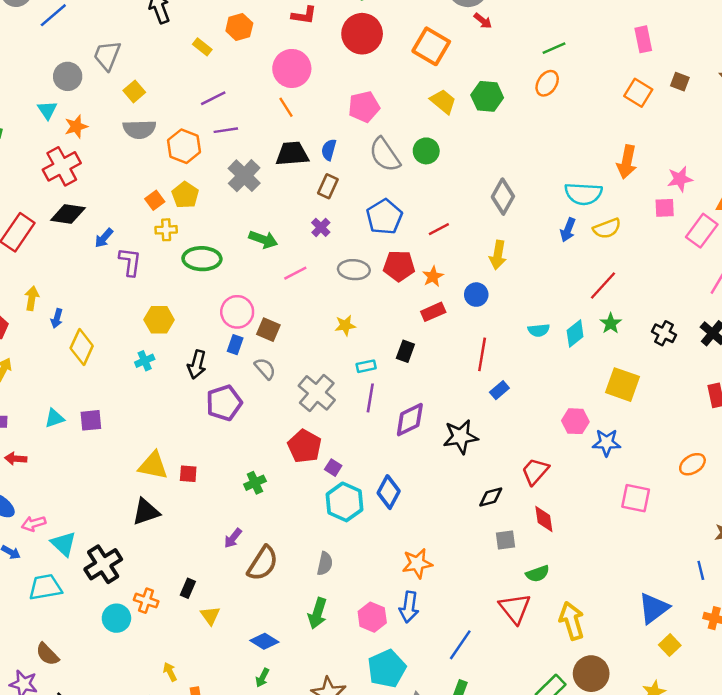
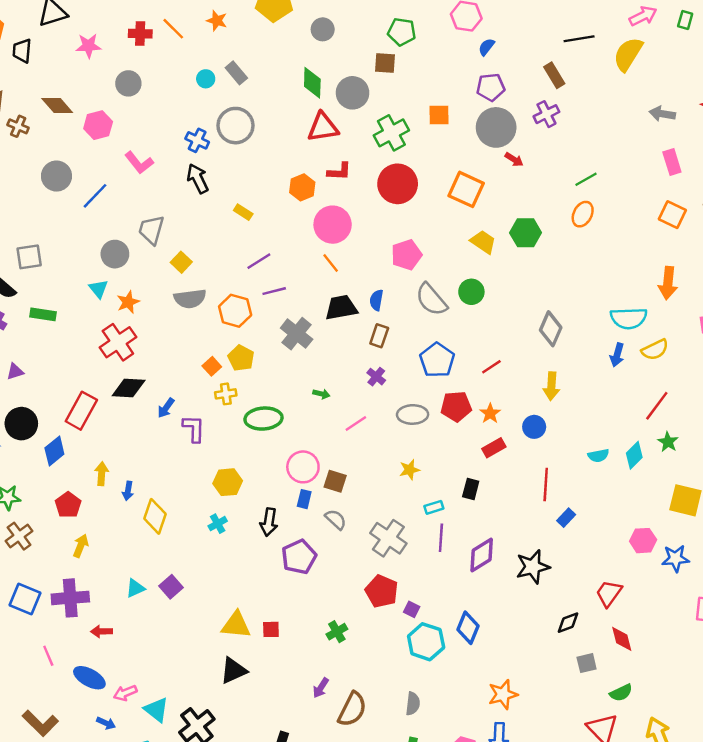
orange hexagon: (239, 27) -> (302, 187), moved
green arrow: (263, 239) -> (321, 394), size x0.6
purple square: (91, 420) -> (171, 587), turned -30

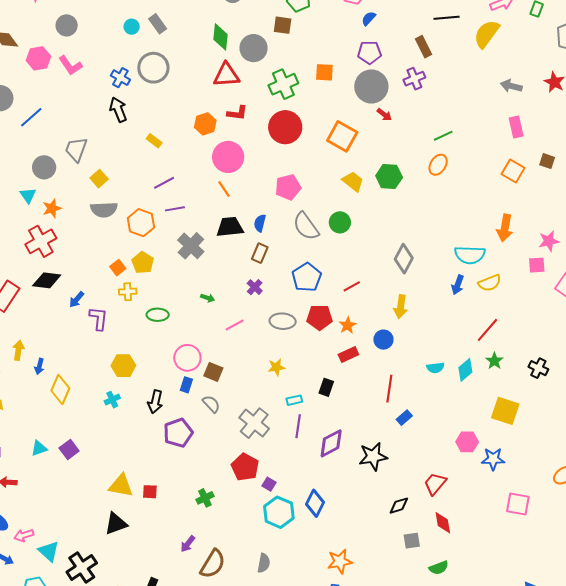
pink L-shape: (139, 163) -> (70, 65), moved
green ellipse: (263, 419) -> (158, 315), size x0.7

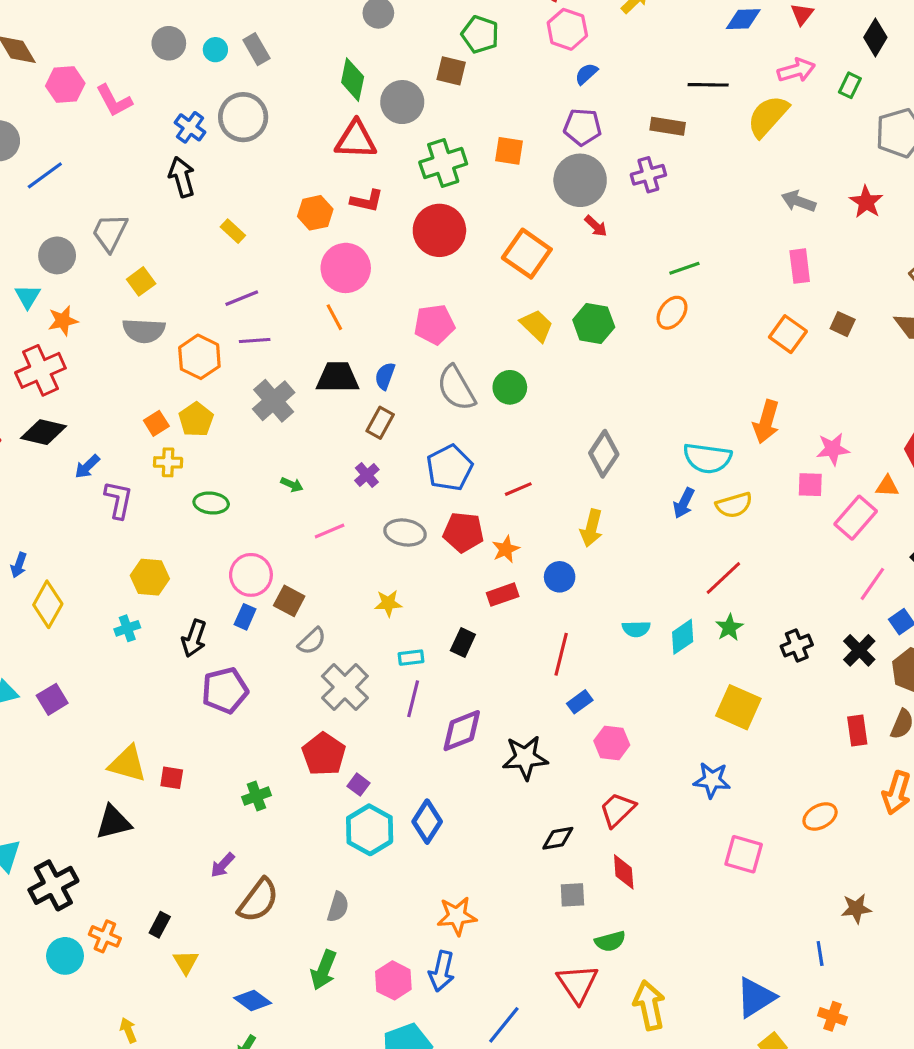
gray circle: (67, 25) -> (169, 43), moved
brown rectangle: (424, 47) -> (668, 126), turned -60
black cross: (538, 368) -> (797, 645), turned 36
gray semicircle: (211, 404) -> (312, 641), moved, turned 84
pink hexagon: (467, 442) -> (612, 743), moved

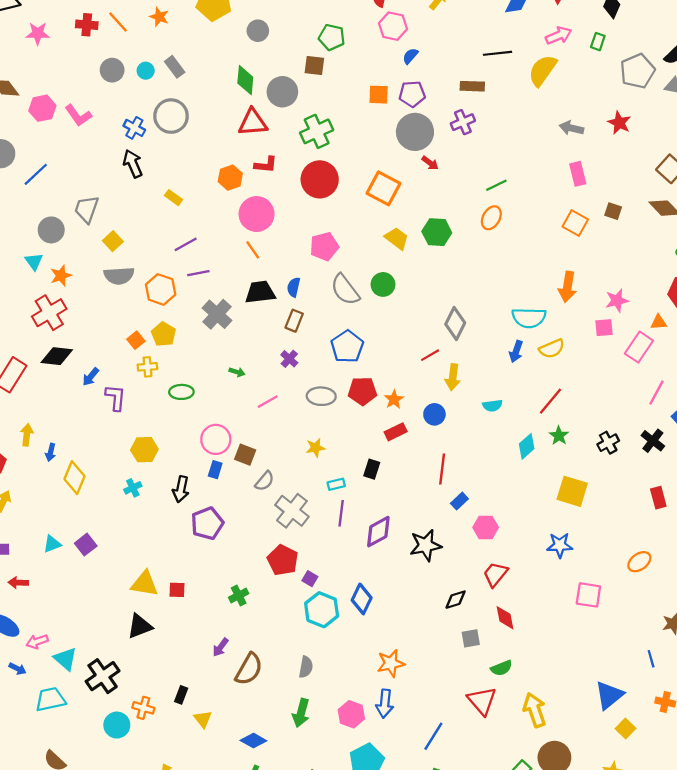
orange square: (509, 151) -> (379, 95), moved
red line: (518, 489) -> (430, 355), moved
cyan semicircle: (636, 629) -> (492, 406), moved

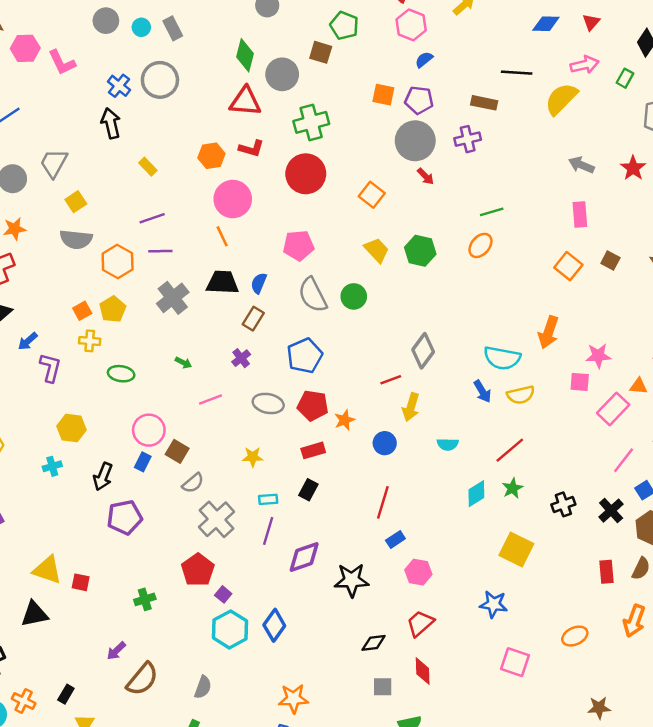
orange square: (384, 188) -> (372, 195), size x0.7
blue arrow: (516, 351) -> (482, 391), turned -60
red rectangle: (396, 432) -> (313, 450), moved

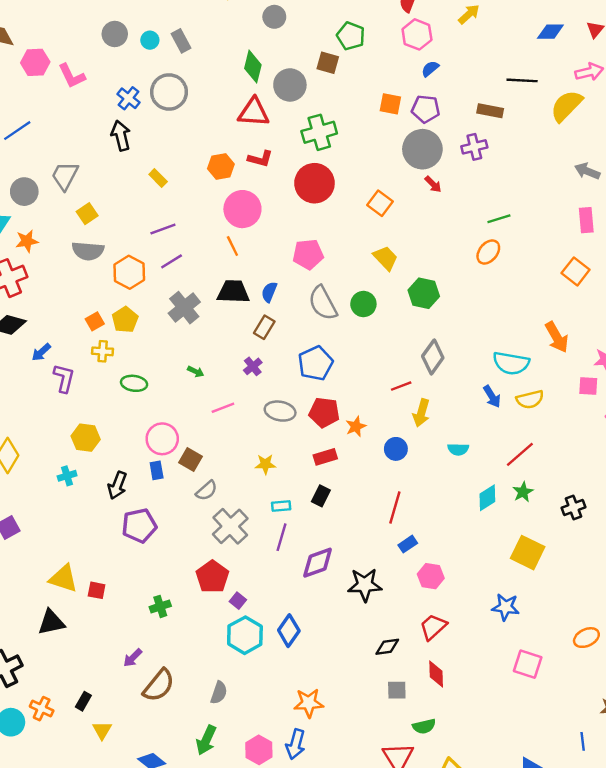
purple line: (160, 251) -> (172, 261), turned -30
green hexagon: (420, 251) -> (424, 293), moved
orange arrow: (548, 332) -> (557, 337), turned -48
blue rectangle: (143, 462) -> (157, 470), turned -36

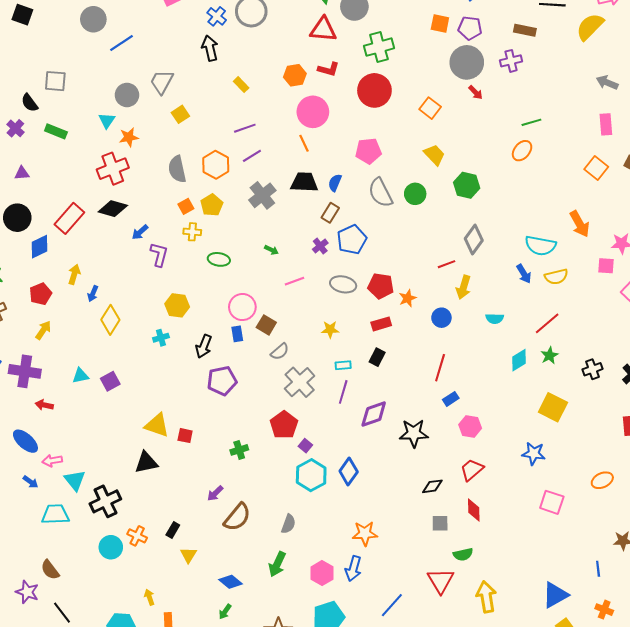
gray semicircle: (88, 251) -> (177, 169), moved, turned 72
blue pentagon: (316, 363) -> (352, 240), moved

